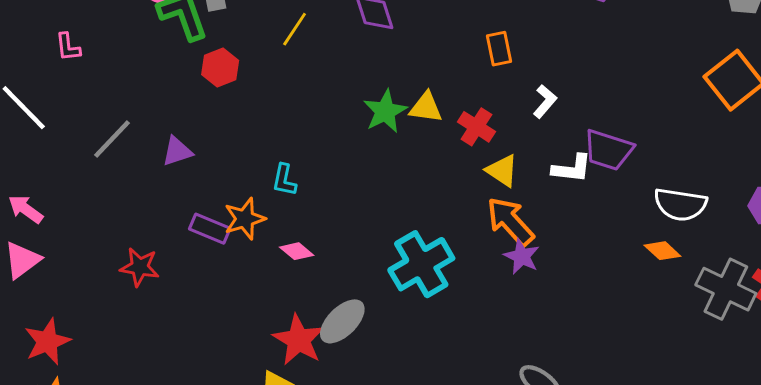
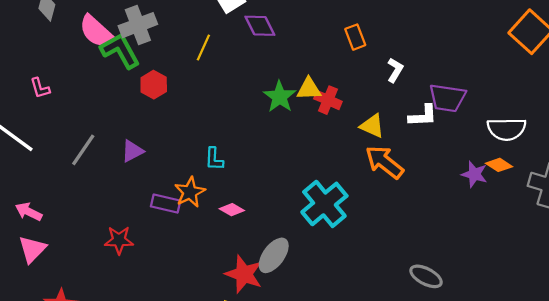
red cross: (476, 127) -> (328, 100), moved
purple star: (522, 256) -> (474, 174), moved

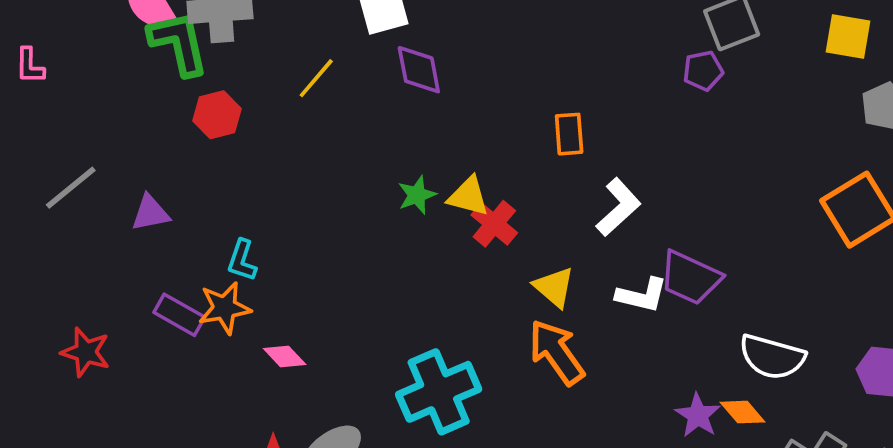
white L-shape: (395, 70) -> (618, 207), size x1.4
green star: (280, 97) -> (417, 195), size x0.7
cyan L-shape: (214, 159) -> (242, 260), moved

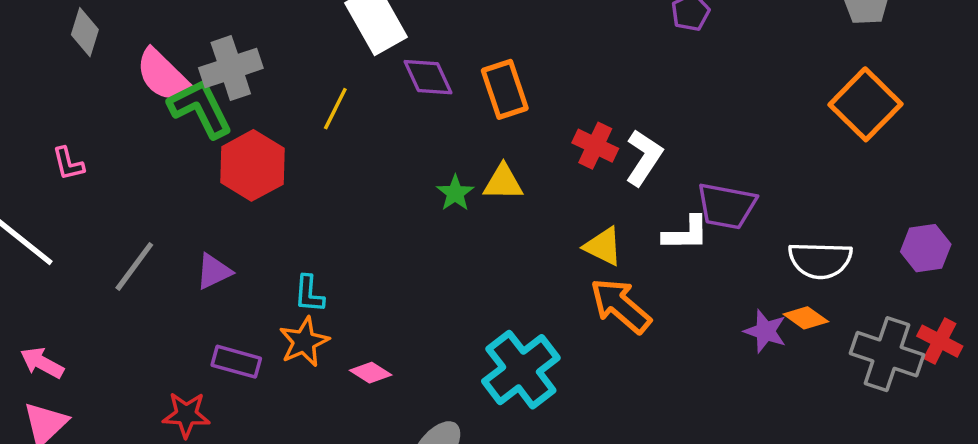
red hexagon: (217, 115) -> (252, 165), size x1.5
orange rectangle: (569, 134) -> (505, 89), moved, size x1.4
red cross: (494, 224) -> (595, 146), moved
purple rectangle: (179, 315) -> (236, 362), moved

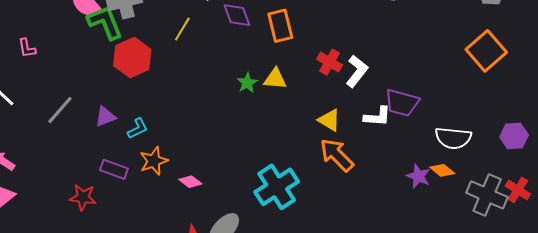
cyan L-shape: (309, 294) -> (138, 128), moved, turned -125

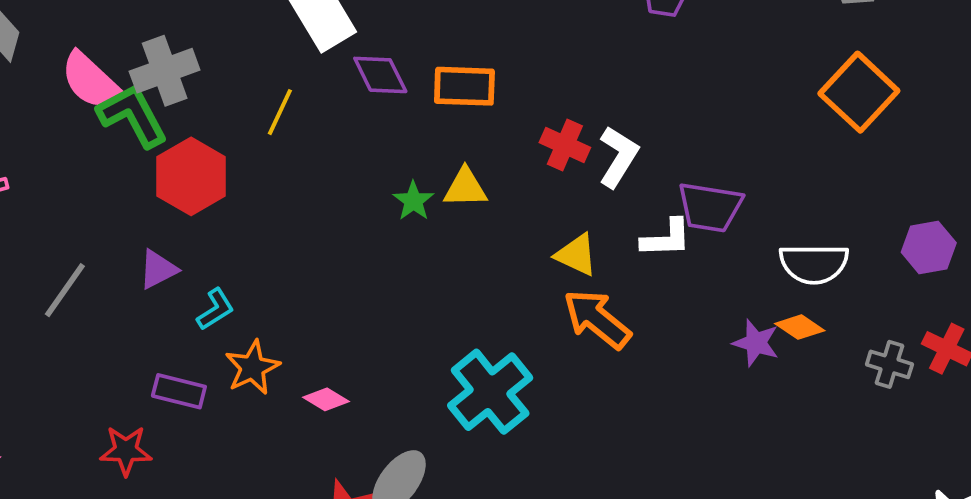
orange rectangle: (280, 26) -> (464, 86), turned -68
purple triangle: (105, 117) -> (158, 269), moved
gray cross: (487, 195) -> (889, 364), size x0.6

